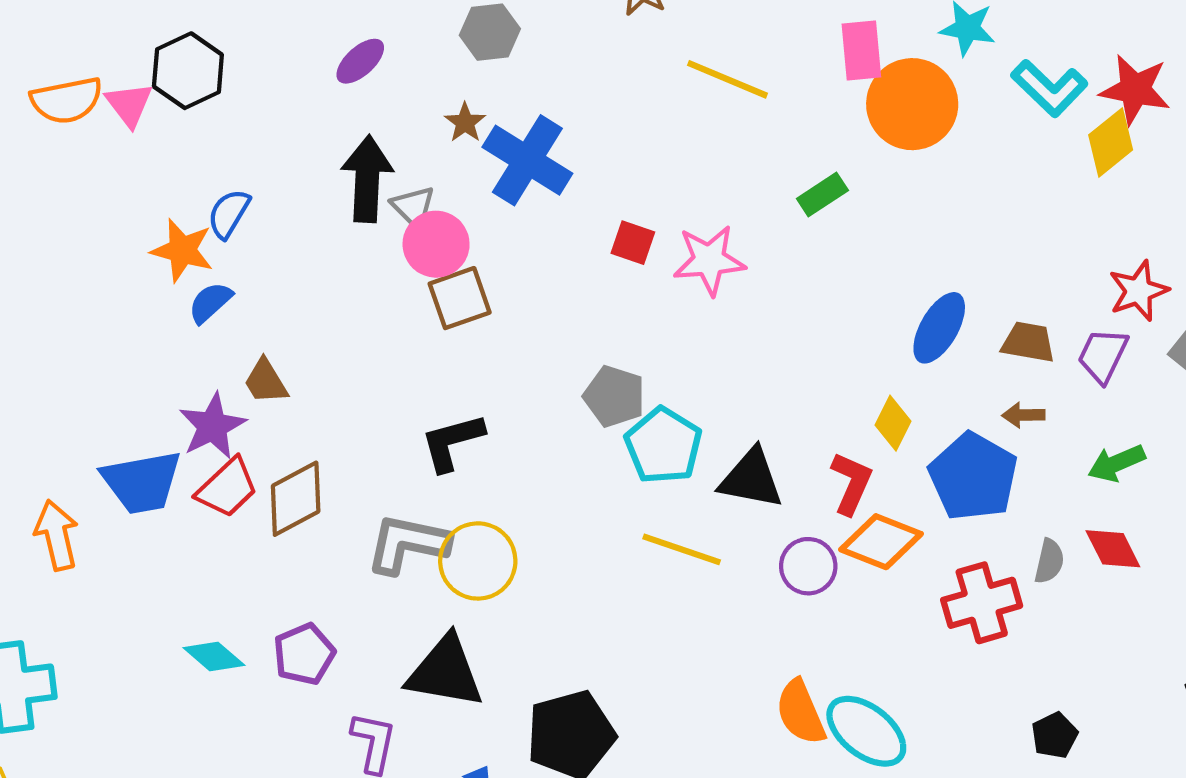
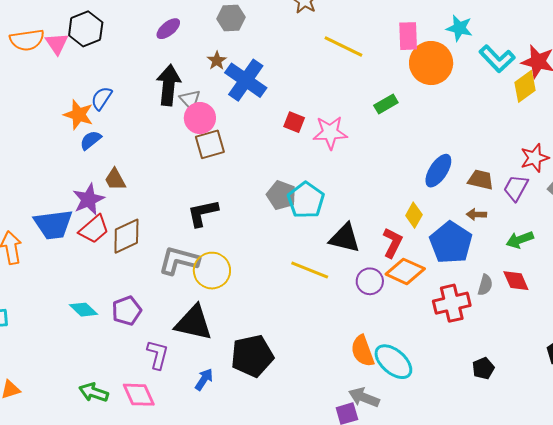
cyan pentagon: (663, 446) -> (306, 200), moved

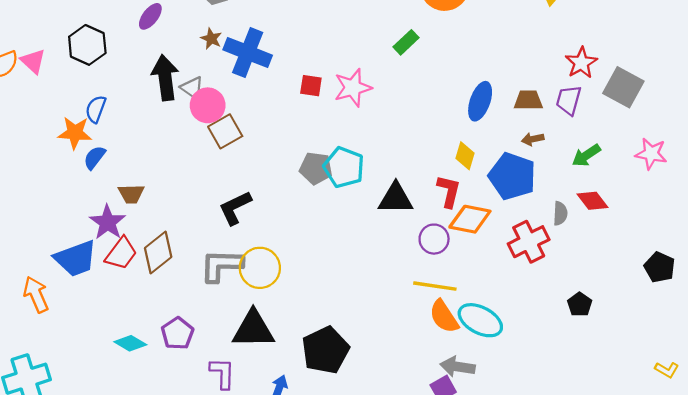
black hexagon: (86, 29) -> (87, 45), moved
brown trapezoid: (115, 179) -> (131, 194), turned -50
yellow line: (310, 270) -> (435, 286), moved

